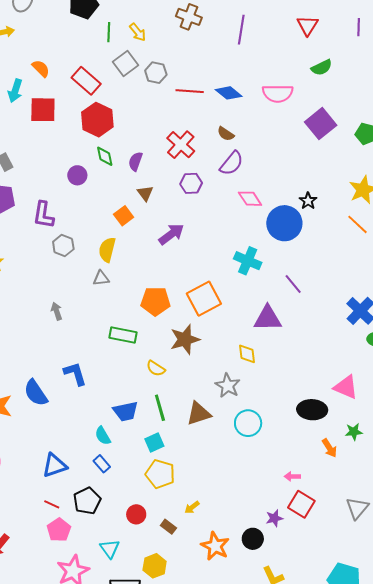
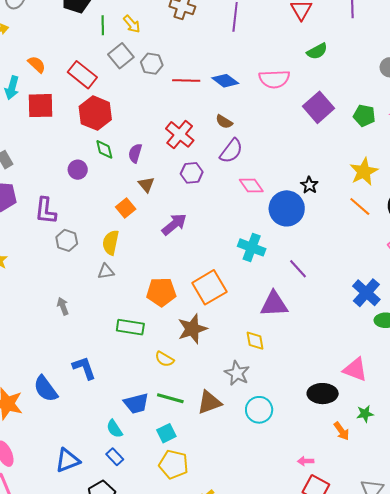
green line: (160, 408) -> (170, 398), turned -56

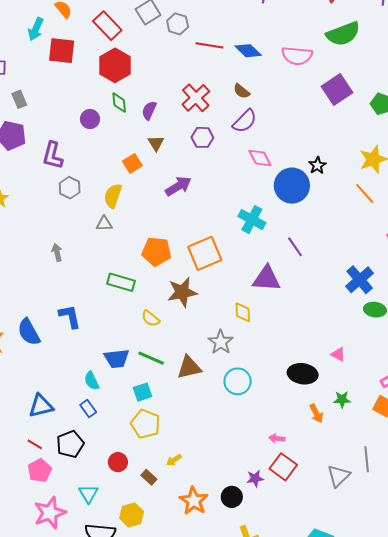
green semicircle: (317, 51) -> (343, 34), size x1.6
pink triangle: (355, 369) -> (338, 354), size x0.6

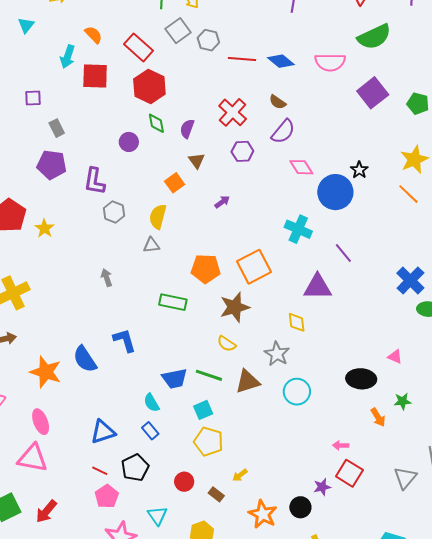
purple arrow: (178, 186) -> (222, 202), size x0.6
yellow semicircle: (151, 318) -> (227, 344), moved

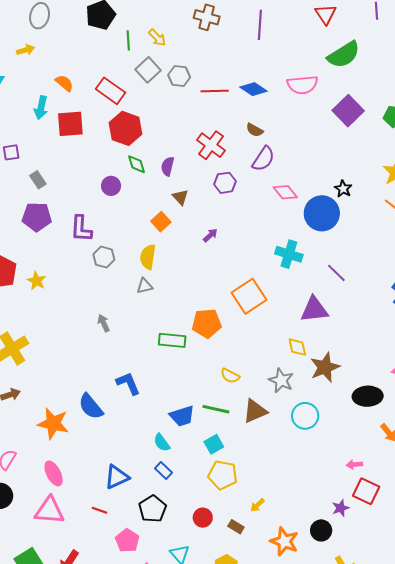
orange pentagon: (206, 269) -> (207, 323), moved
brown star: (235, 307) -> (325, 367), moved
red line: (100, 471) -> (100, 510), moved

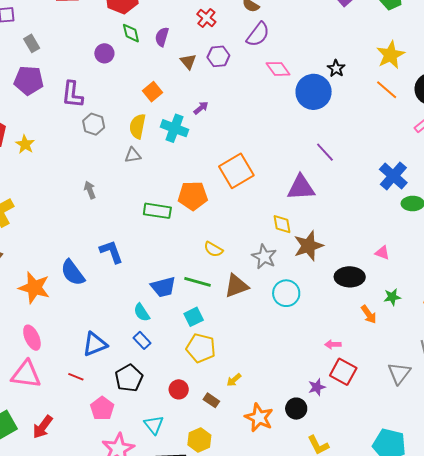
red cross: (211, 145) -> (206, 18), size x0.7
brown triangle: (180, 197) -> (188, 62), moved
cyan cross: (289, 254) -> (175, 128), moved

